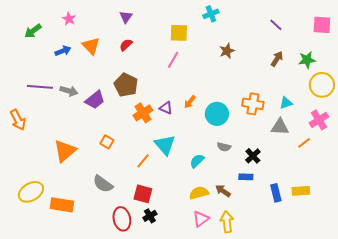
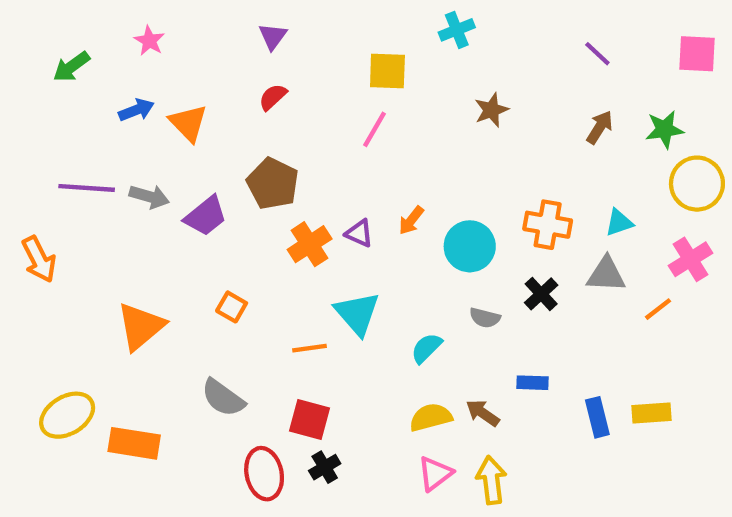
orange triangle: (91, 46) -> (188, 123), moved
black cross: (253, 156) -> (541, 294), moved
orange line: (143, 161) -> (310, 348), turned 42

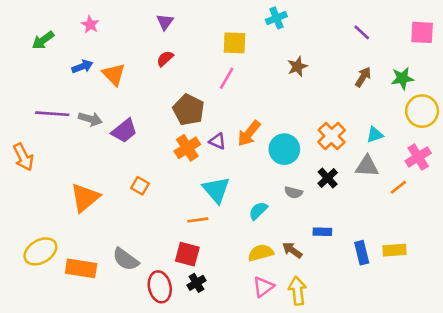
brown pentagon: (273, 184) -> (189, 110), moved
orange arrow: (411, 220) -> (249, 133), size x1.5
orange cross: (548, 225) -> (332, 136), turned 36
orange line: (310, 348) -> (198, 220), moved
gray semicircle: (223, 398) -> (126, 259), moved

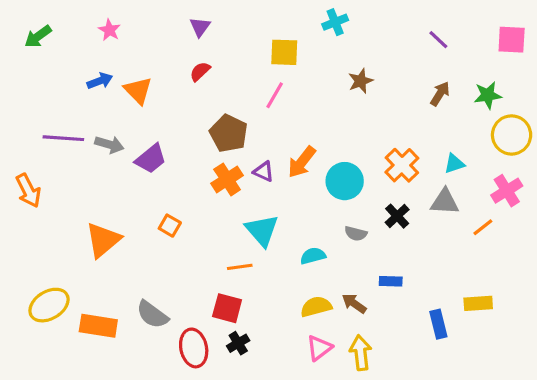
green arrow: (43, 40) -> (38, 36), moved
cyan semicircle: (258, 211) -> (313, 256), turned 30
blue rectangle: (362, 253) -> (438, 324), moved

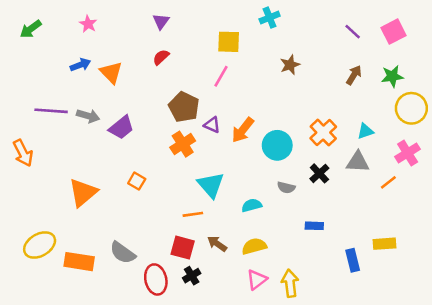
pink square: (512, 40) -> (393, 32), moved, turned -30
purple triangle: (264, 172) -> (212, 125), moved
brown arrow: (354, 303) -> (217, 244), moved

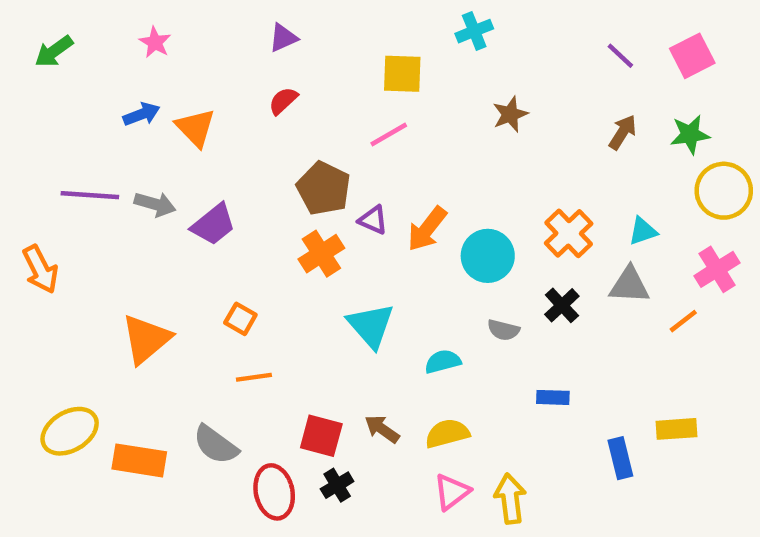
purple triangle: (161, 21) -> (283, 38), turned 30
pink line: (221, 76) -> (389, 134), turned 30
orange line: (193, 214) -> (254, 377), moved

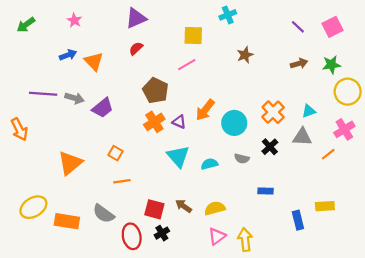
purple triangle: (283, 38) -> (136, 18), size x1.5
brown arrow: (623, 132) -> (299, 64), turned 42
purple triangle: (373, 220) -> (179, 122), moved
cyan semicircle: (443, 362) -> (209, 164), moved

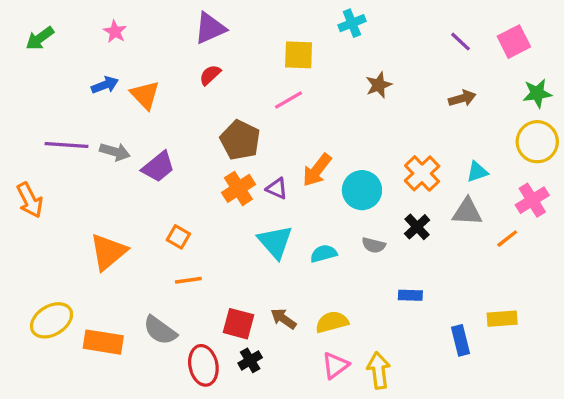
green star: (331, 65) -> (537, 93), moved

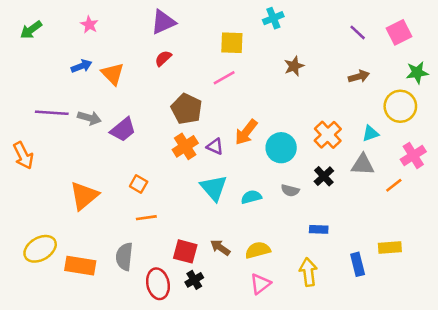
yellow circle: (537, 142) -> (400, 106), moved
gray semicircle: (160, 330) -> (124, 257), turned 60
yellow arrow: (379, 370) -> (308, 272), moved

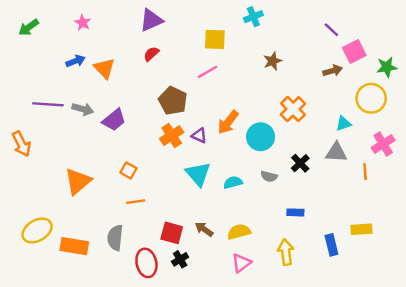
pink square: (399, 32) -> (354, 51), moved
orange cross: (328, 135) -> (293, 109), moved
orange line: (394, 185) -> (365, 172), turned -56

